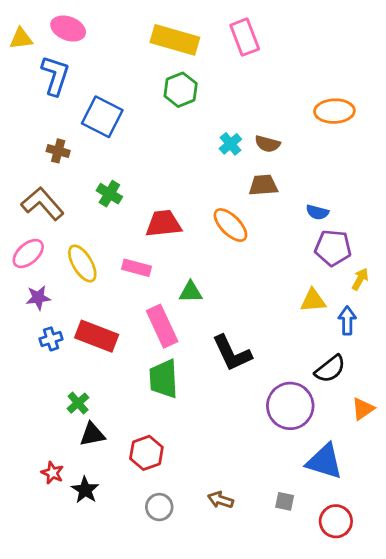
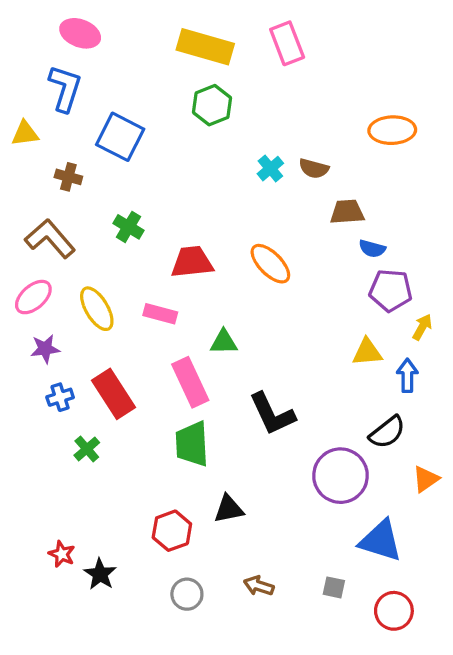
yellow triangle: (21, 38) -> (25, 133), moved
brown trapezoid: (263, 185) -> (347, 212), moved
red rectangle: (97, 336) -> (114, 394), turned 36
green cross: (78, 403) -> (87, 449), moved
black triangle: (92, 434) -> (229, 509), moved

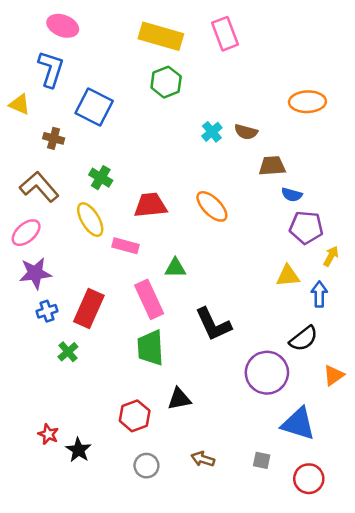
yellow triangle: (25, 133) -> (20, 104), turned 30
yellow ellipse: (97, 309) -> (90, 220), moved
purple star: (45, 349) -> (35, 273), size x1.4
red rectangle: (114, 394) -> (89, 309), turned 57

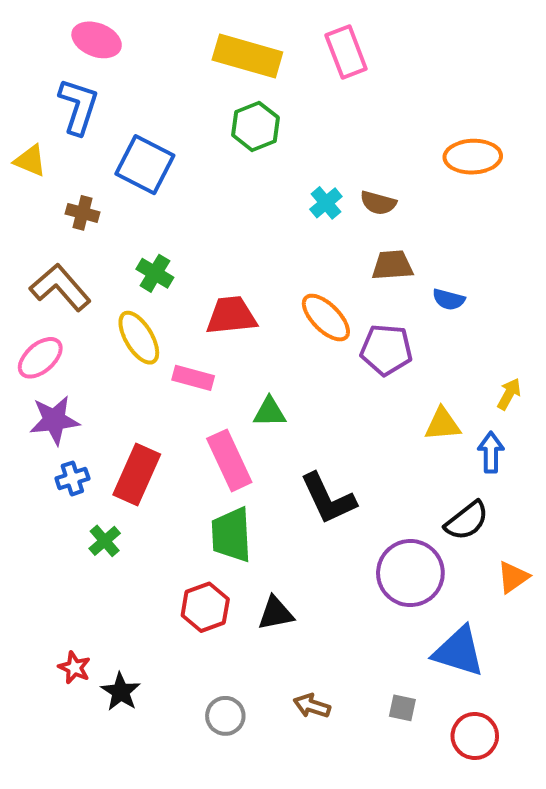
brown trapezoid: (272, 166) -> (392, 265), moved
purple pentagon: (306, 227) -> (386, 350), moved
red hexagon: (135, 416) -> (205, 607), moved

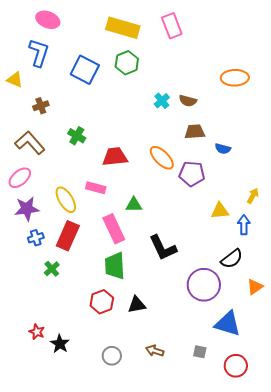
blue square: (145, 165) -> (85, 70), moved
brown cross: (82, 213) -> (41, 106), turned -35
yellow ellipse: (139, 338) -> (66, 200), moved

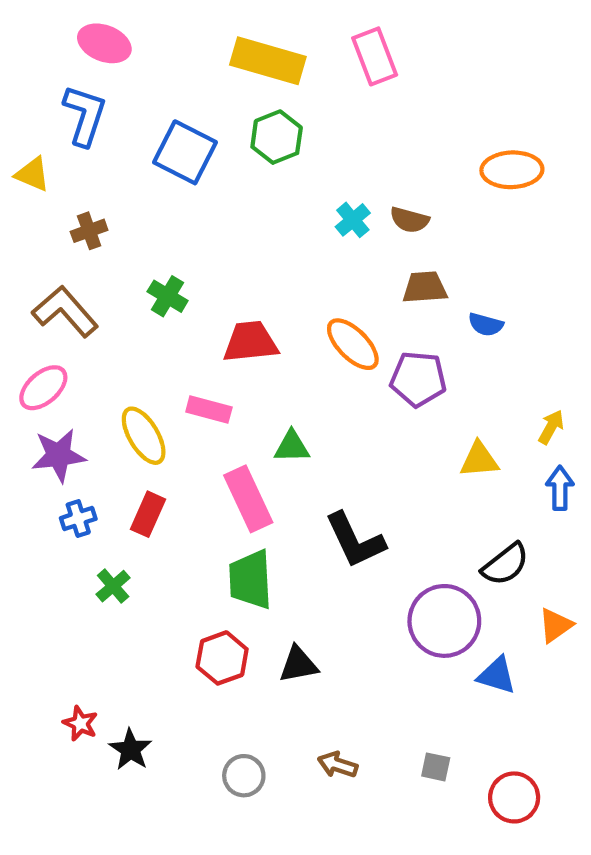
blue arrow: (244, 225) -> (560, 488), moved
red rectangle: (68, 236) -> (148, 514), size x0.7
blue triangle: (228, 324) -> (497, 675), moved, size x0.7

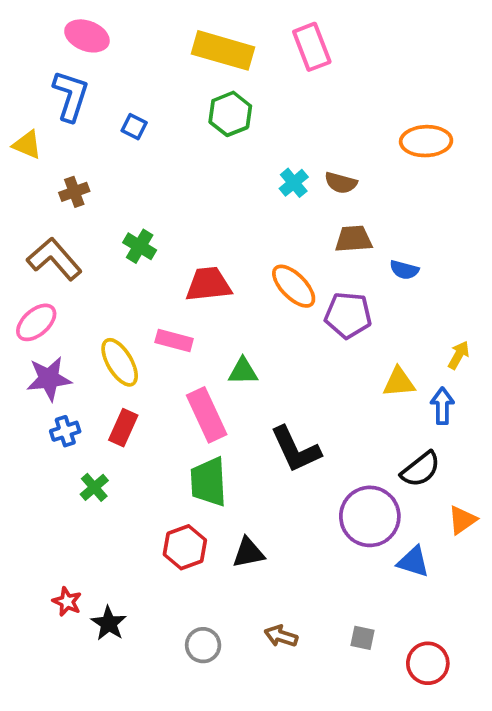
blue square: (185, 152) -> (134, 127), moved, size x0.5
blue arrow: (560, 488) -> (442, 406), moved

